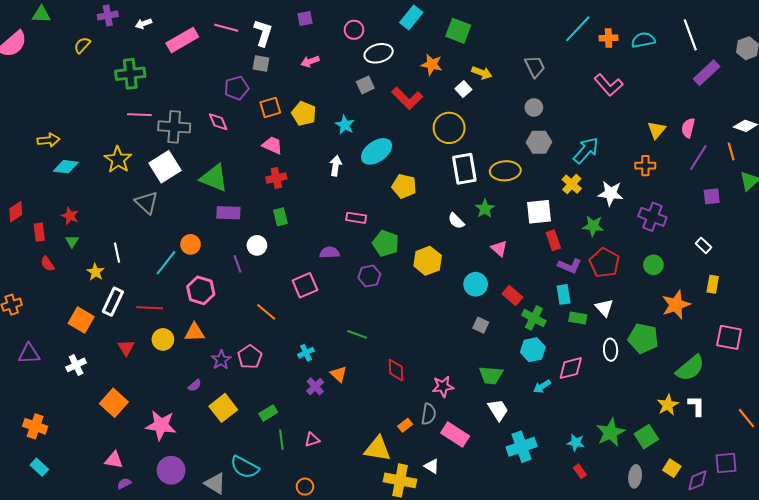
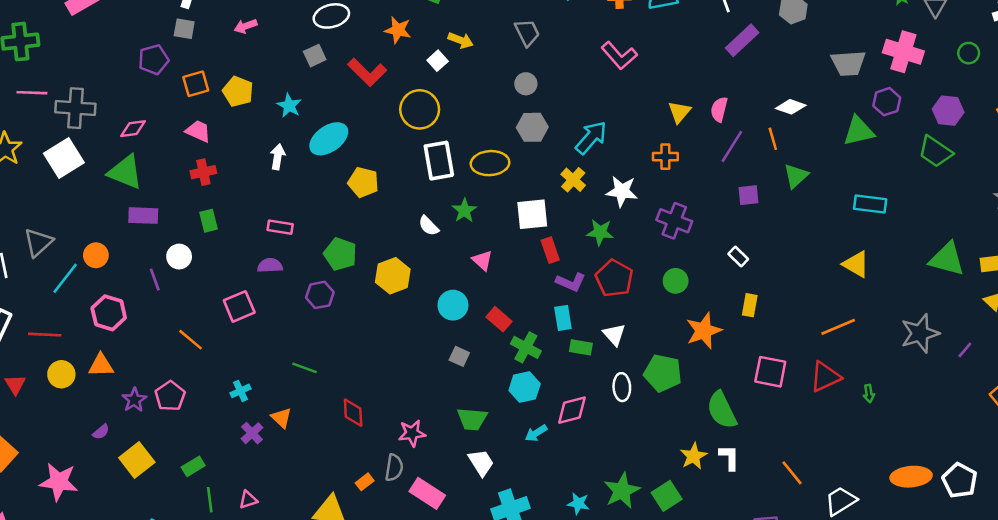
pink diamond: (218, 122) -> (133, 129), moved, turned -75
gray triangle: (147, 202) -> (38, 242), moved, turned 35
pink rectangle: (356, 218) -> (280, 227), moved
green semicircle: (690, 368) -> (722, 410), turned 104

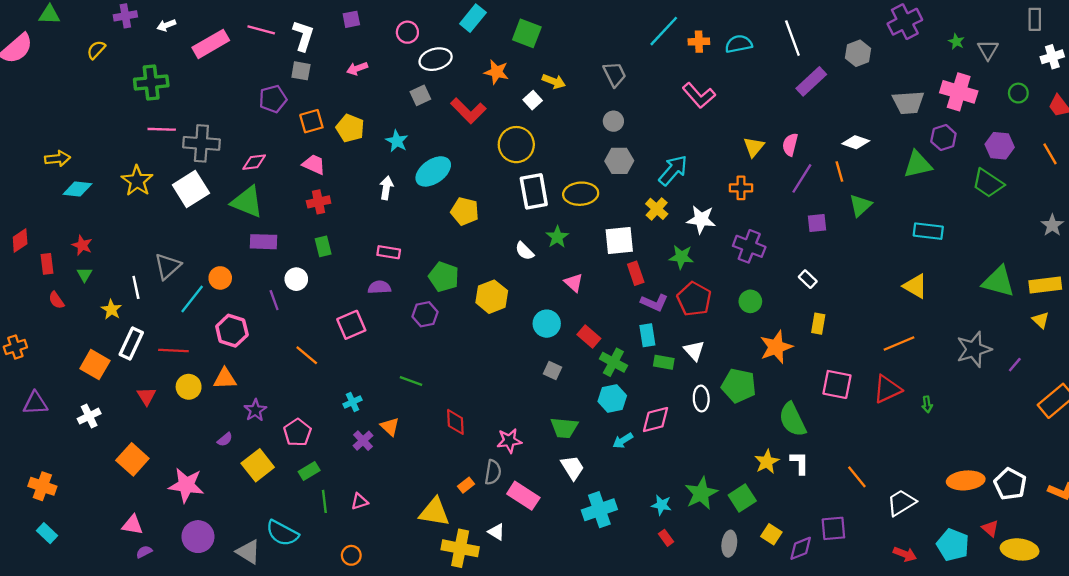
pink pentagon: (170, 396) -> (297, 432), moved

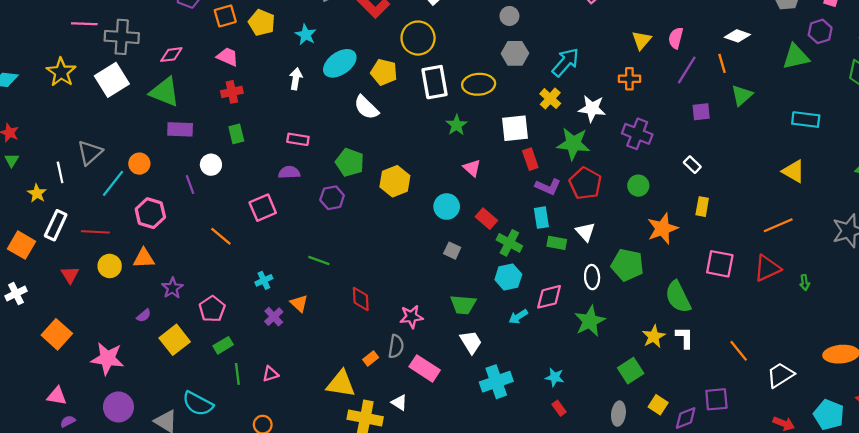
yellow pentagon: (465, 211) -> (384, 72), moved
white semicircle: (524, 251) -> (366, 107), moved, size x1.4
green star: (681, 257) -> (573, 144), size x1.4
green star: (701, 493) -> (590, 321), moved

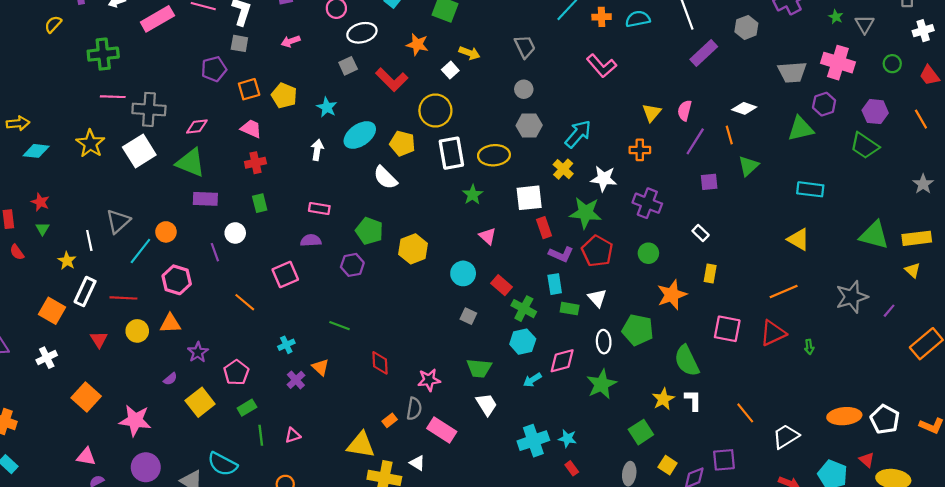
cyan cross: (496, 382) -> (533, 441), moved

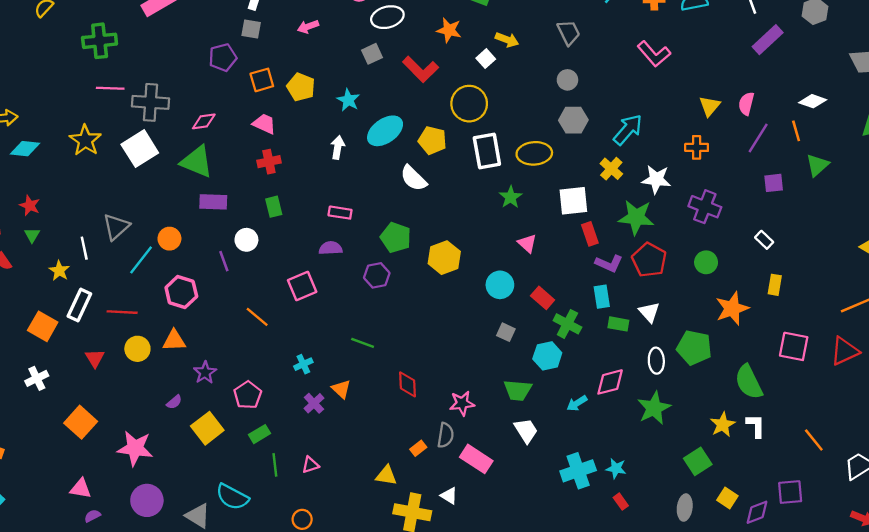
cyan hexagon: (523, 342) -> (547, 356), moved
yellow triangle: (361, 445) -> (386, 476), size x0.7

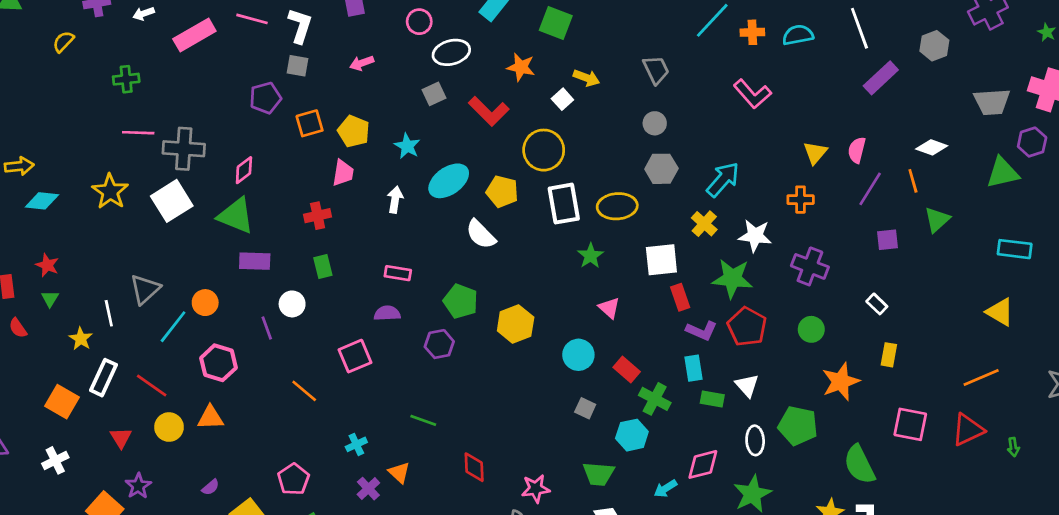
green cross: (100, 41) -> (126, 79), size x0.7
pink diamond: (204, 121) -> (244, 170), turned -30
pink trapezoid: (264, 124) -> (343, 173), moved, turned 75
red line: (122, 312) -> (152, 386), turned 32
purple star: (205, 372) -> (138, 486), moved

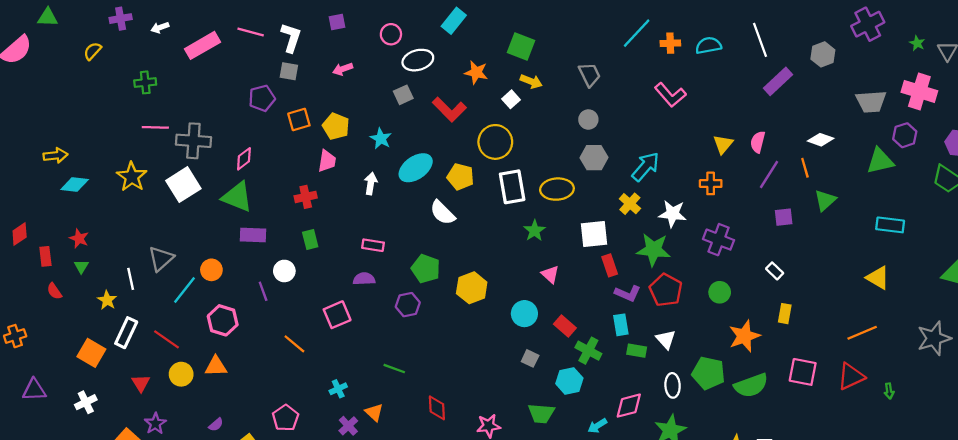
green square: (556, 23) -> (521, 47), moved
green semicircle: (859, 464) -> (751, 385), moved, turned -84

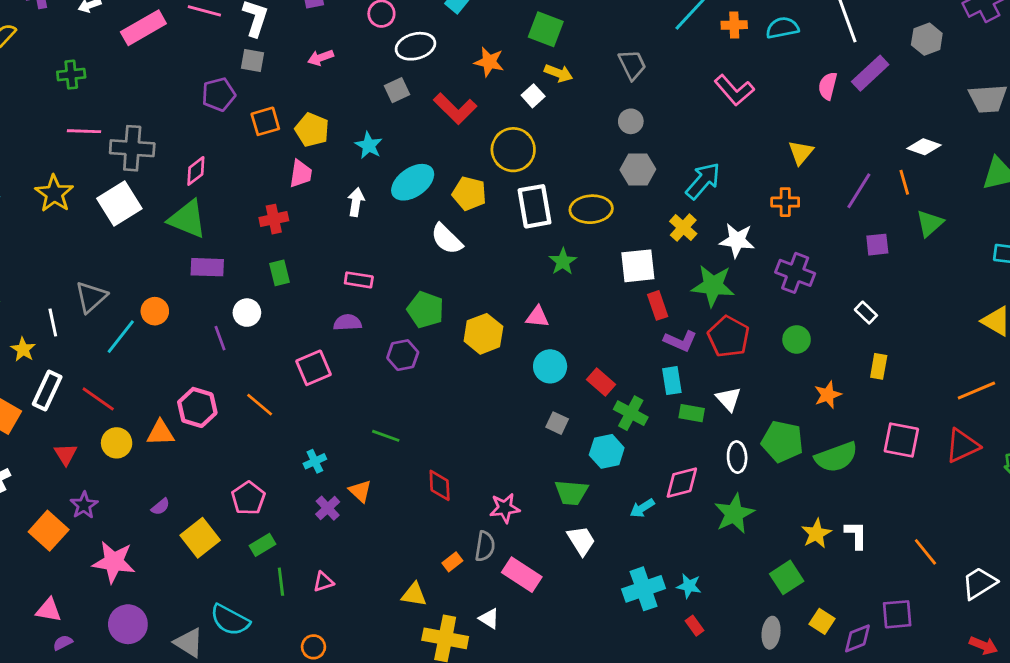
pink semicircle: (758, 142) -> (828, 86), moved
pink triangle: (550, 274) -> (537, 317), moved, turned -36
pink hexagon: (223, 320) -> (197, 407), moved
orange star: (744, 336) -> (828, 395), size x0.7

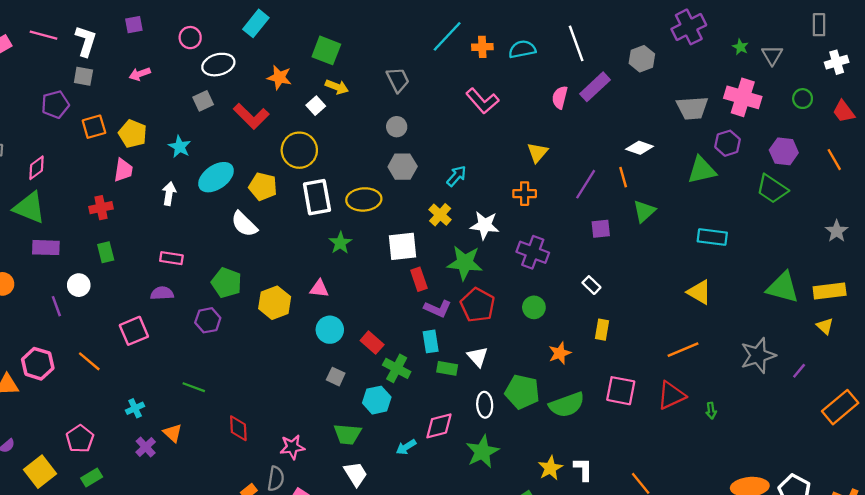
cyan arrow: (703, 181) -> (457, 176), size x0.7

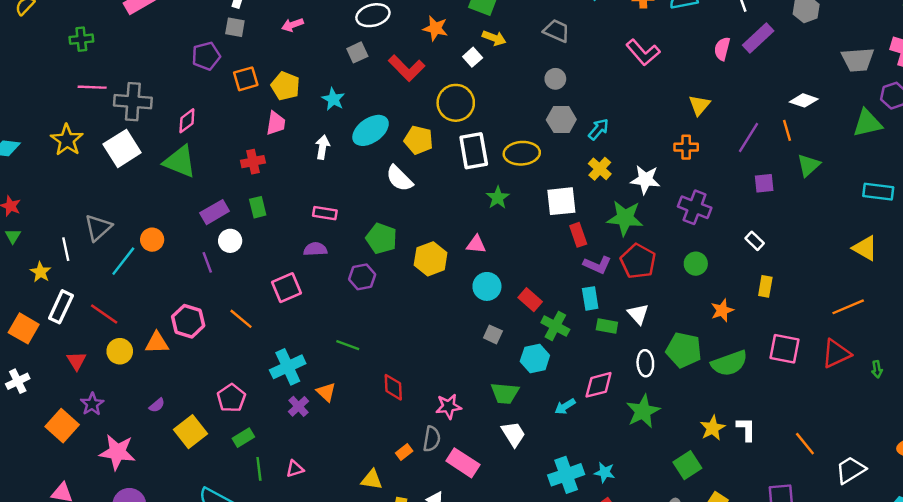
gray trapezoid: (398, 80) -> (557, 31), turned -40
cyan arrow: (457, 176) -> (599, 129), moved
purple rectangle: (46, 248) -> (215, 212), moved, turned -32
cyan cross: (135, 408) -> (288, 367), size x1.8

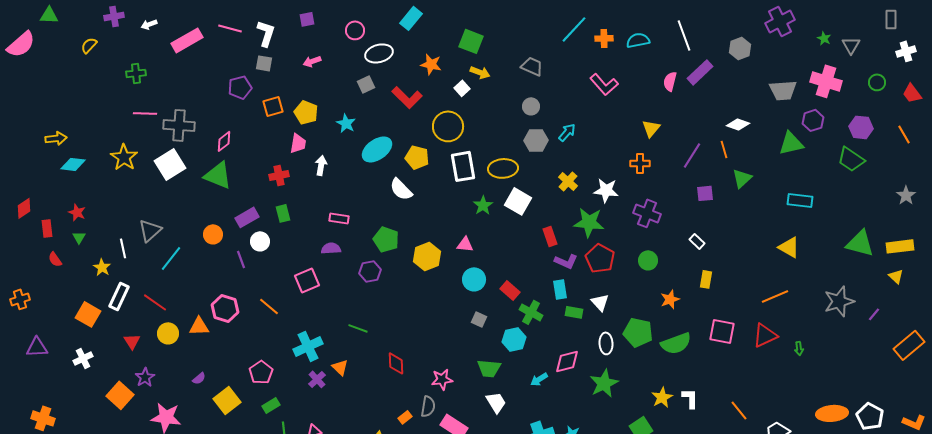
cyan arrow: (599, 129) -> (567, 132), moved
white arrow: (323, 147) -> (321, 165), moved
white square: (561, 201) -> (518, 201), moved, turned 36
orange circle: (152, 240) -> (213, 234), moved

